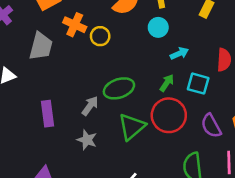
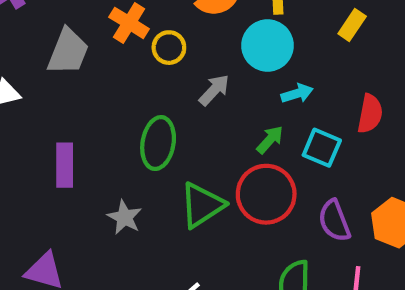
cyan circle: (158, 27) -> (268, 45), size x1.5
green ellipse: (119, 88) -> (158, 143), moved, turned -68
gray arrow: (90, 106) -> (214, 90), moved

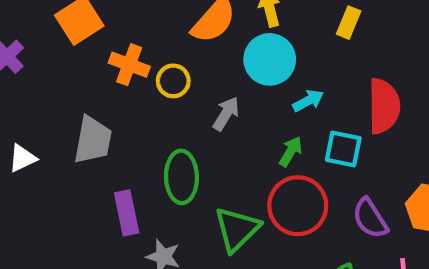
gray trapezoid: (68, 52) -> (93, 140), moved
red semicircle: (370, 114) -> (384, 106), size x1.4
purple rectangle: (65, 165) -> (127, 213), moved

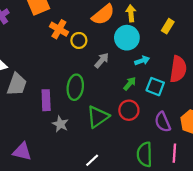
gray trapezoid: (93, 140) -> (17, 84), moved
red circle: (298, 206) -> (129, 110), size x0.7

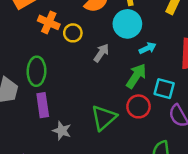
green arrow: (130, 84) -> (136, 76), size x1.5
green ellipse: (75, 87) -> (36, 71), moved
cyan square: (155, 87) -> (164, 89), moved

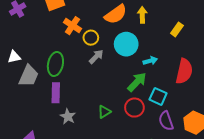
cyan circle: (127, 24) -> (126, 44), moved
gray arrow: (101, 53) -> (96, 57), moved
green triangle: (104, 118) -> (104, 112), size x0.6

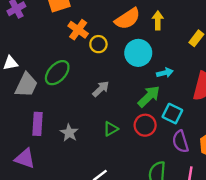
gray arrow: (96, 57) -> (101, 89), moved
green ellipse: (55, 64) -> (57, 73), turned 30
purple rectangle: (56, 93) -> (38, 124), moved

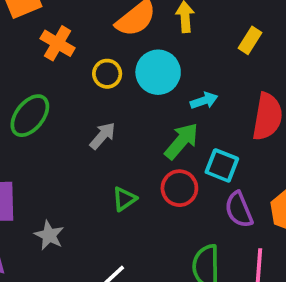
yellow circle: (98, 44) -> (107, 74), moved
gray star: (69, 133) -> (49, 235), moved

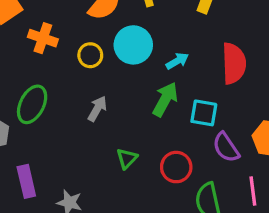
red circle: (179, 188) -> (176, 167), moved

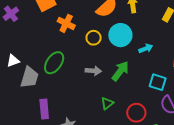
green arrow: (165, 99) -> (120, 71), moved
gray arrow: (97, 109) -> (93, 71), turned 56

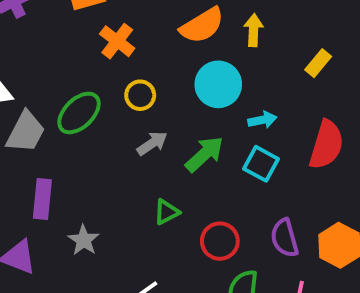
yellow circle: (94, 38) -> (140, 95), moved
gray arrow: (93, 71) -> (152, 143), turned -49
cyan square: (158, 82) -> (261, 164), moved

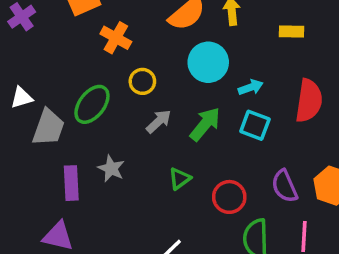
yellow rectangle: (318, 63) -> (292, 31), turned 60
gray star: (84, 240) -> (111, 168), moved

